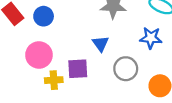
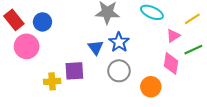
blue star: (151, 38) -> (119, 42), moved, turned 30
pink circle: (39, 55) -> (27, 46), moved

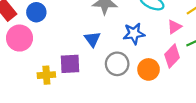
blue star: (119, 42) -> (134, 34), moved, turned 30
pink diamond: (171, 63) -> (172, 56), turned 35
orange circle: (151, 87) -> (149, 69), moved

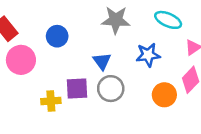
blue circle: (36, 12) -> (57, 36), moved
gray circle: (117, 64) -> (111, 89), moved

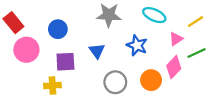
blue star: (148, 55) -> (137, 45), turned 30
purple square: (77, 89) -> (65, 62), moved
gray circle: (111, 89) -> (115, 82), moved

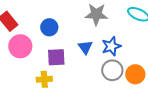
blue star: (137, 45) -> (111, 46), moved, turned 30
gray circle: (115, 82) -> (112, 70), moved

